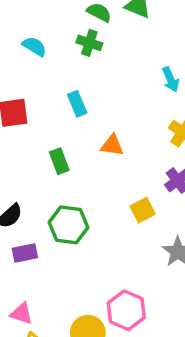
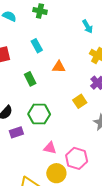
pink triangle: (21, 314) -> (50, 148), moved

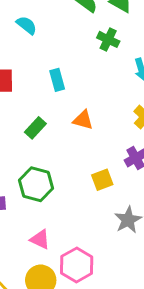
green cross: (40, 11) -> (108, 39), moved
green rectangle: (30, 79) -> (35, 128), turned 56

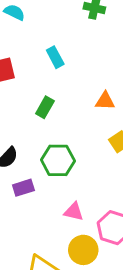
orange triangle: (83, 120) -> (105, 101), moved

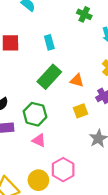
green rectangle: (45, 107) -> (49, 77), moved, size x1.6
pink triangle: (74, 212) -> (39, 140), moved

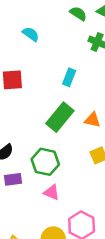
cyan rectangle: (49, 42) -> (69, 77), moved, turned 40

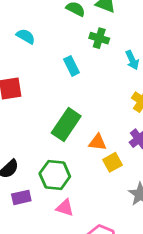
cyan rectangle: (69, 77) -> (72, 66), moved, turned -42
orange triangle: (92, 120) -> (98, 142), moved

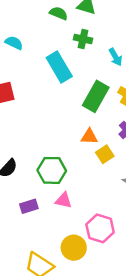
cyan rectangle: (72, 66) -> (59, 67), size x1.6
green rectangle: (66, 124) -> (96, 96), moved
purple rectangle: (21, 197) -> (29, 206), moved

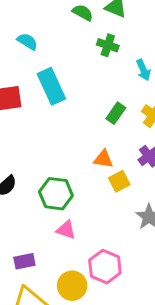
cyan rectangle: (59, 67) -> (51, 86), moved
green rectangle: (96, 96) -> (116, 113), size x0.6
purple rectangle: (29, 206) -> (24, 261), moved

